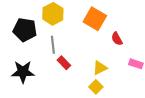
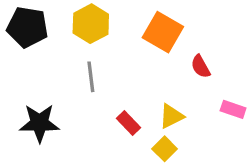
black pentagon: (25, 30) -> (27, 27), moved
red rectangle: (64, 63) -> (129, 123), moved

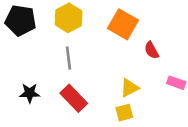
black star: (39, 123) -> (30, 93), size x0.7
red rectangle: (129, 123) -> (74, 98), moved, size x1.5
yellow square: (165, 149) -> (124, 113), turned 30

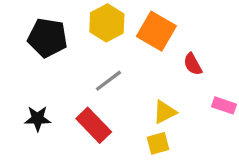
yellow hexagon: (69, 18) -> (107, 23), moved
black pentagon: (21, 20) -> (47, 38), moved
gray line: (69, 58) -> (109, 81), moved, turned 60

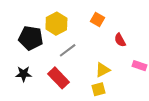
yellow hexagon: (107, 23) -> (56, 24), moved
orange square: (156, 31) -> (97, 19), size x0.6
black pentagon: (47, 38) -> (31, 38), moved

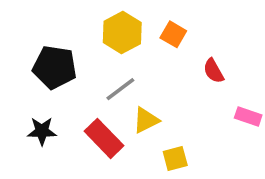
yellow hexagon: (56, 24) -> (122, 33), moved
yellow triangle: (103, 70) -> (146, 120), moved

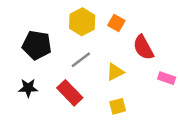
red semicircle: (214, 71) -> (143, 47), size x1.5
yellow triangle: (146, 120) -> (115, 72), moved

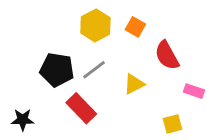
black pentagon: (37, 45) -> (57, 70), moved
black star: (28, 88) -> (23, 120), moved
yellow square: (118, 106) -> (173, 124), moved

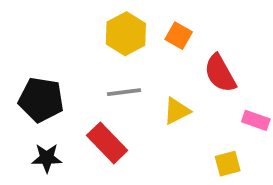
black pentagon: (57, 70) -> (41, 100), moved
gray line: (94, 70) -> (124, 92), turned 30
black star: (23, 120) -> (47, 158), moved

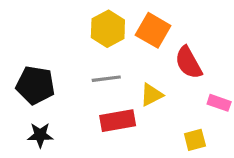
orange square: (179, 36) -> (153, 30), size x1.5
red rectangle: (107, 143) -> (118, 121), moved, turned -56

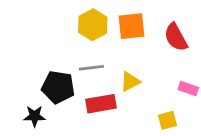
orange square: (153, 30) -> (131, 26), turned -36
red semicircle: (188, 63) -> (176, 37), moved
black pentagon: (35, 85) -> (58, 87), moved

